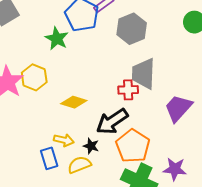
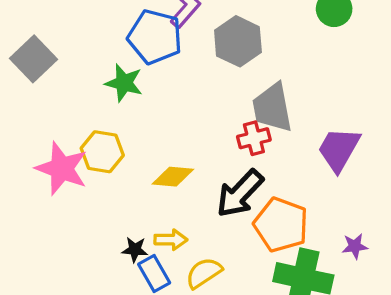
black star: (91, 146) -> (135, 250), moved
purple star: (175, 169) -> (355, 246), size x0.7

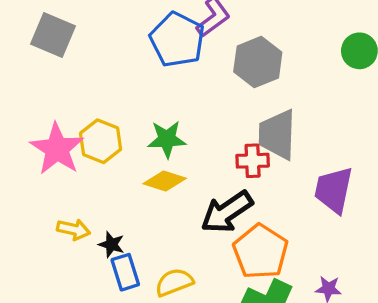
gray square: (33, 59) -> (53, 35), turned -36
green star: (124, 83) -> (167, 139), moved, turned -30
purple trapezoid: (339, 149) -> (334, 190), turned -30
yellow arrow: (171, 240) -> (74, 229), moved

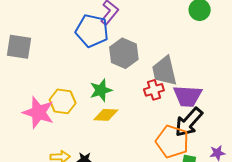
gray hexagon: (258, 62) -> (124, 53), moved
purple trapezoid: (334, 190) -> (188, 96), moved, turned -84
black arrow: (227, 212) -> (189, 122), moved

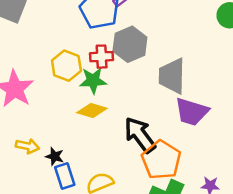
red cross: (154, 90) -> (102, 57), moved
yellow hexagon: (63, 101) -> (66, 66), moved
black arrow: (189, 122) -> (140, 135), moved, turned 88

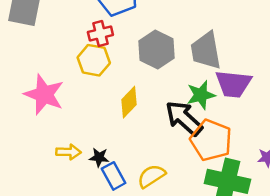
gray hexagon: (130, 44) -> (157, 50), moved
red cross: (102, 57) -> (100, 33), moved
green star: (93, 81) -> (201, 95), moved
yellow diamond: (92, 110) -> (129, 102), turned -52

